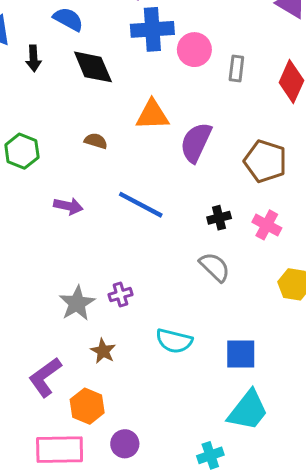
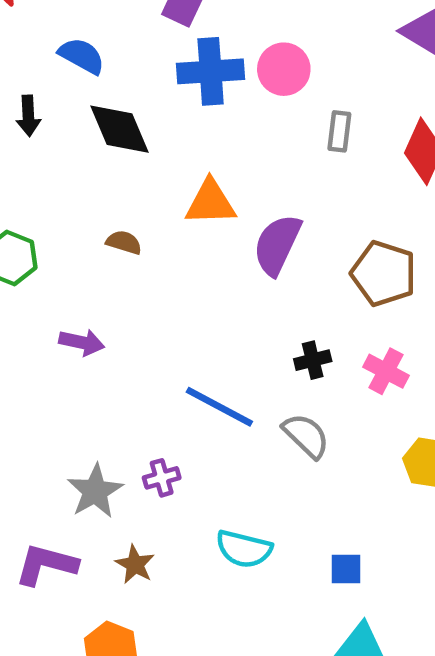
pink circle: (194, 50) -> (284, 69), moved
blue line: (141, 205) -> (219, 407), moved
blue square: (241, 354) -> (346, 569), size x0.7
purple L-shape: (45, 377) -> (46, 564), moved, turned 51

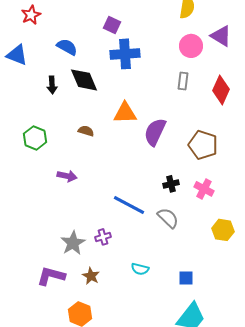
pink circle: (284, 69) -> (191, 46), moved
black arrow: (28, 116) -> (52, 85), moved
cyan semicircle: (244, 549) -> (140, 269), size x0.7

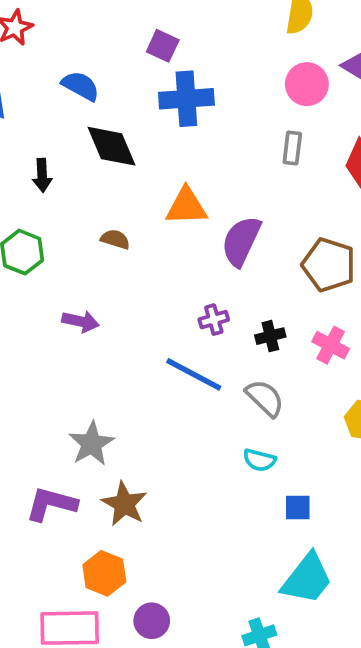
black arrow: (52, 85) -> (42, 175), moved
purple cross: (103, 237) -> (214, 320), moved
cyan semicircle: (140, 269) -> (259, 460), moved
brown star: (91, 276) -> (124, 504), size x1.4

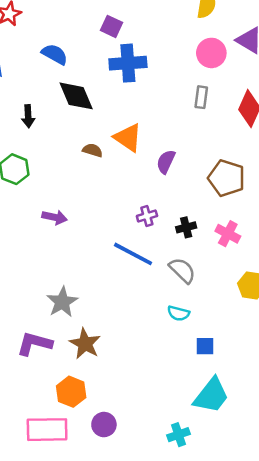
orange triangle: (186, 206) -> (128, 138), turned 36
brown semicircle: (115, 239) -> (93, 150), moved
purple semicircle: (241, 241) -> (166, 162), size x0.7

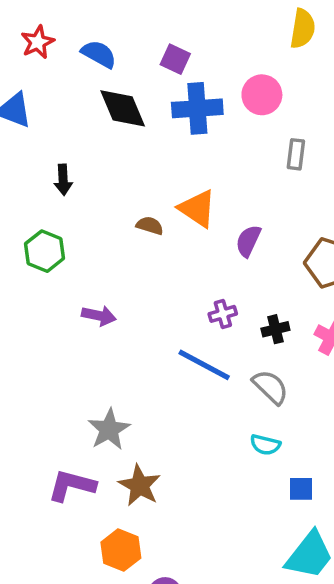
pink circle: (211, 53) -> (262, 95), moved
blue semicircle: (55, 54) -> (99, 54), moved
black diamond: (76, 96) -> (123, 108), moved

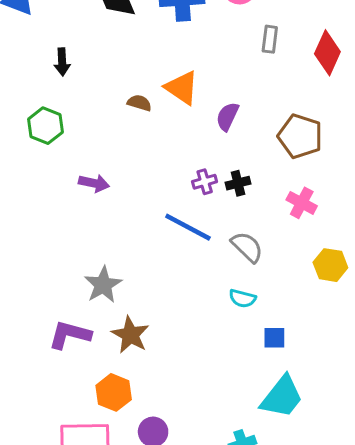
black cross: (275, 329) -> (238, 183), moved

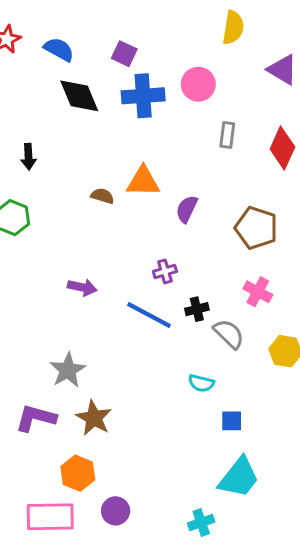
orange triangle: (182, 88) -> (143, 181), turned -33
purple arrow: (94, 183) -> (82, 287), moved
black cross: (238, 183) -> (197, 309), moved
gray semicircle: (247, 247) -> (229, 334), moved

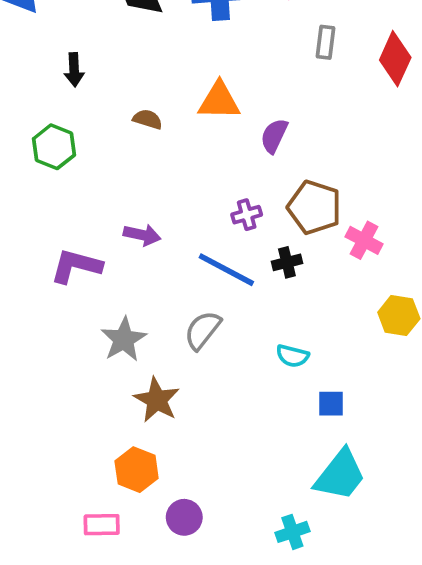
brown semicircle: (102, 196) -> (148, 119), moved
brown pentagon: (256, 228) -> (314, 207), moved
gray semicircle: (229, 334) -> (203, 330), moved, turned -96
purple L-shape: (36, 418) -> (76, 266), moved
pink rectangle: (50, 517) -> (102, 525), size x0.6

